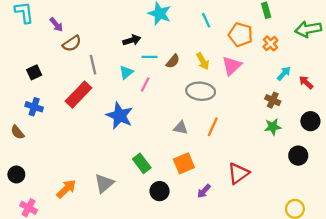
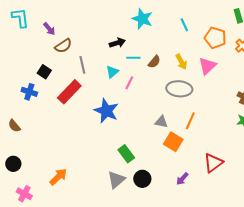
black square: (34, 72) -> (44, 72), moved, turned -32
blue cross: (34, 107) -> (29, 92), moved
orange square: (184, 163) -> (173, 142), moved, turned -36
gray triangle: (104, 183) -> (116, 180), moved

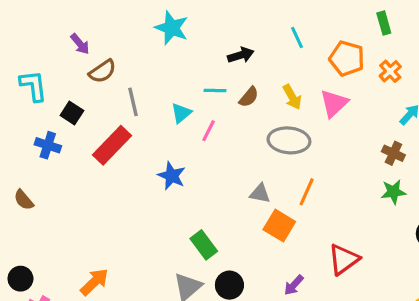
cyan L-shape: (20, 18) -> (33, 86), moved
cyan star: (142, 19) -> (172, 28), moved
black arrow: (117, 43) -> (241, 55), moved
blue star: (106, 111) -> (172, 176), size x0.7
black circle: (13, 164) -> (20, 279), moved

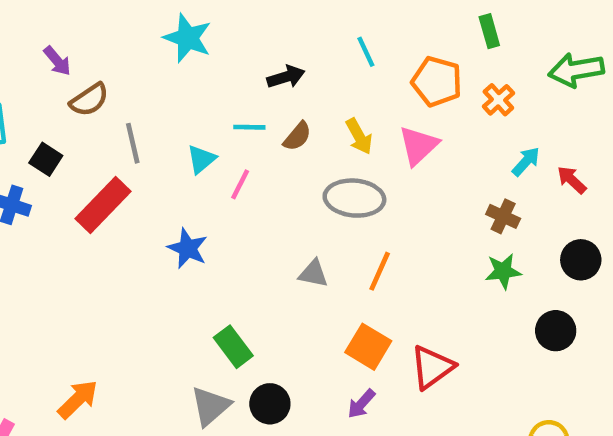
orange square: (279, 226) -> (368, 347), moved

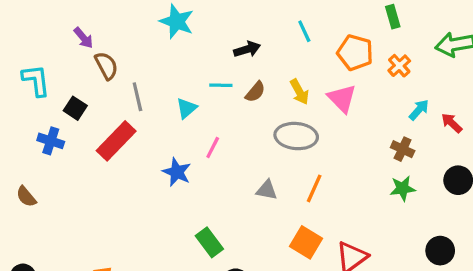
brown semicircle: (89, 100) -> (106, 66), turned -84
pink triangle: (418, 145) -> (342, 98), turned -32
pink line: (240, 184) -> (213, 147), moved
black circle: (556, 331) -> (440, 251), moved

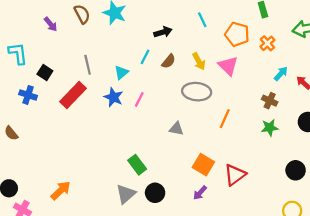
brown semicircle: (106, 66) -> (82, 14), moved
cyan line: (221, 85) -> (145, 57), turned -64
blue star: (177, 172) -> (113, 97), moved
orange line: (314, 188) -> (225, 119), moved

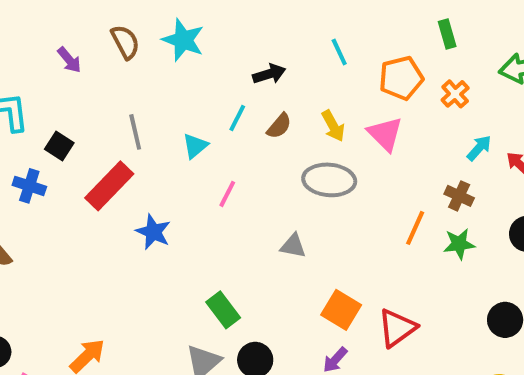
orange pentagon: (237, 34) -> (401, 78), turned -30
blue star: (113, 97) -> (153, 232), moved
orange line: (225, 119) -> (415, 228), moved

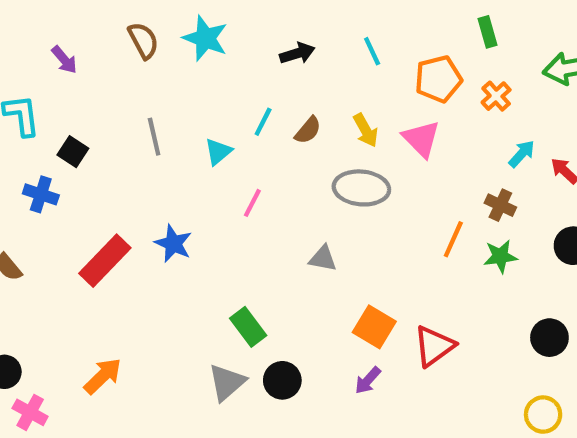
purple arrow: (69, 60) -> (64, 60), moved
black arrow: (269, 74) -> (297, 53), moved
red rectangle: (109, 186) -> (105, 261), moved

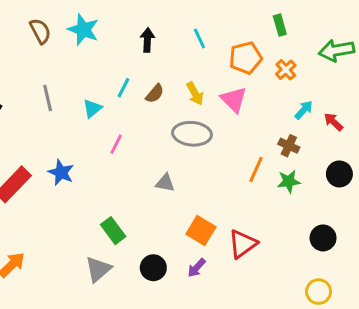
black arrow: (297, 53) -> (147, 40), turned -70
black circle: (282, 380) -> (153, 268), moved

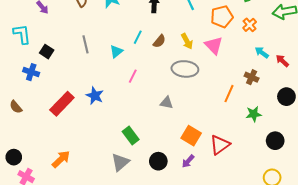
cyan arrow: (304, 110) -> (262, 53), turned -96
green star: (289, 181) -> (254, 114), moved

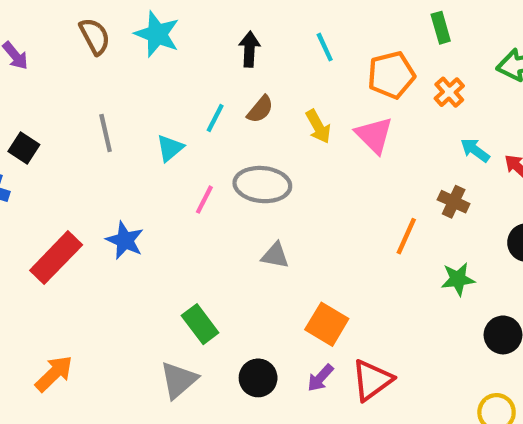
brown semicircle: (159, 41) -> (260, 109), moved
gray ellipse: (185, 69) -> (262, 185), moved
red triangle: (220, 145) -> (372, 380), moved

